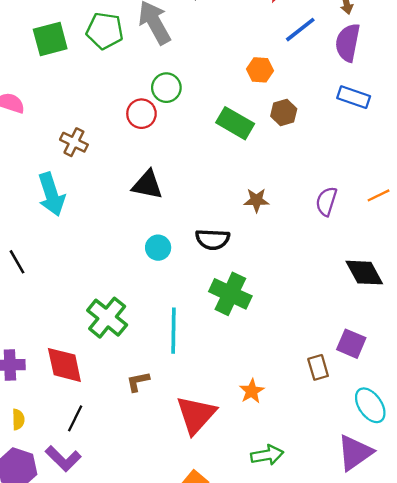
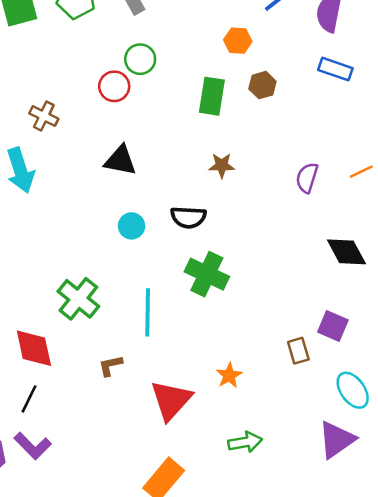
green rectangle: (235, 123) -> (212, 96), turned 69
brown star: (256, 200) -> (222, 165), moved
black line: (75, 418) -> (29, 399), moved

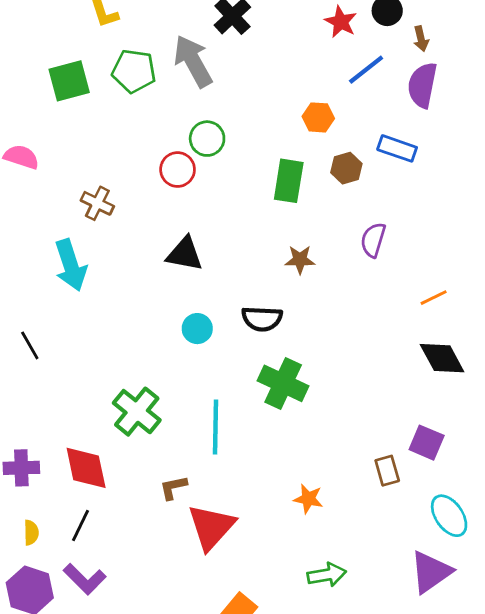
blue rectangle: (335, 69) -> (397, 148), moved
orange line: (361, 172) -> (434, 298), moved
purple semicircle: (307, 178) -> (373, 240), moved
orange star: (229, 375) -> (308, 499), turned -30
red triangle: (171, 400) -> (211, 527), moved

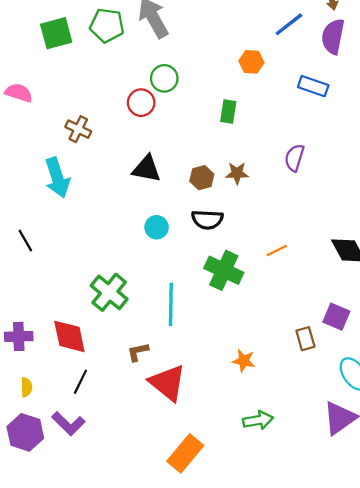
brown hexagon: (346, 168) -> (202, 178), moved
green rectangle: (289, 181) -> (228, 111), size x0.7
orange line: (434, 298) -> (277, 250), moved
black line: (80, 526) -> (80, 382), moved
red triangle: (211, 527) -> (168, 383), turned -33

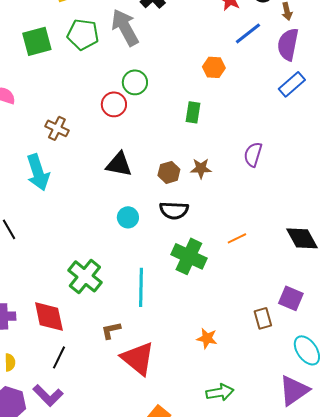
blue rectangle: (313, 86) -> (292, 84), moved, turned -60

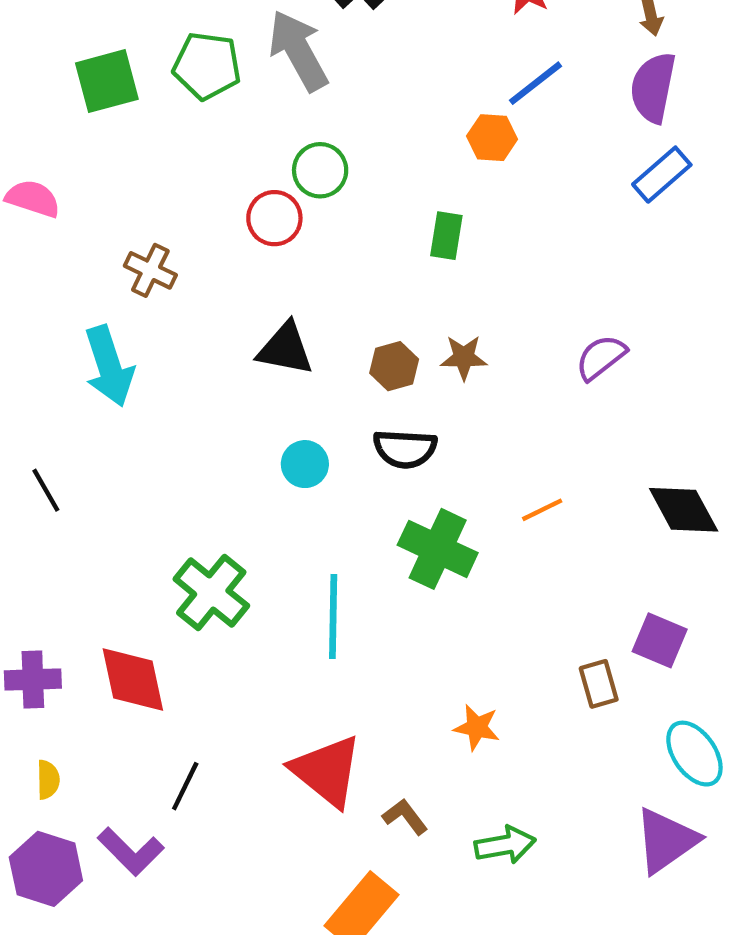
blue line: (248, 33) -> (536, 83), moved
purple semicircle: (253, 154) -> (601, 357), moved, turned 35
brown L-shape: (111, 330) -> (405, 817), moved, turned 65
black line: (59, 357) -> (185, 786), moved

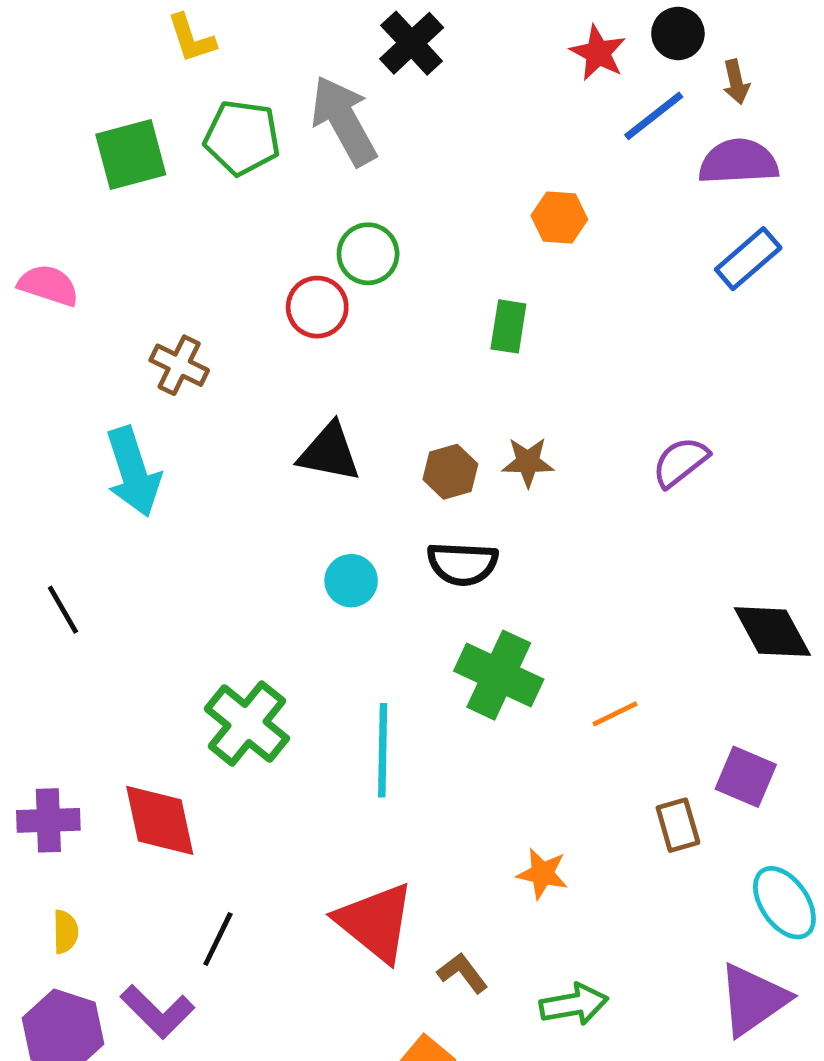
blue line: (536, 83) -> (654, 116), moved
purple semicircle: (653, 88) -> (738, 162), turned 76
orange line: (542, 510) -> (615, 714), moved

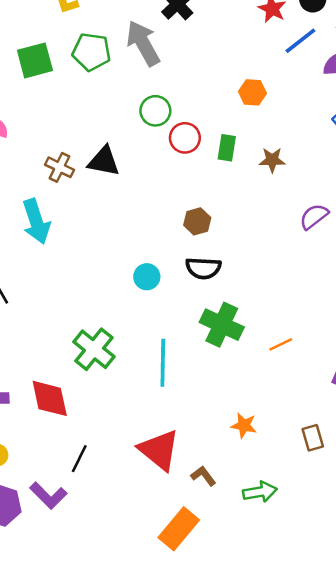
red circle: (317, 307) -> (185, 138), moved
black triangle: (329, 452) -> (104, 161), moved
brown star: (528, 462) -> (272, 160), moved
brown rectangle: (678, 825) -> (313, 438), moved

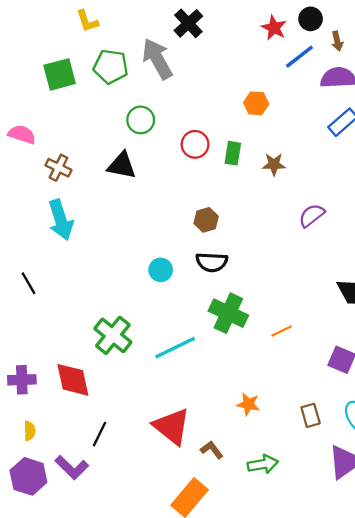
green circle: (155, 111) -> (141, 120), moved
brown cross: (60, 167) -> (58, 168), moved
cyan line: (163, 363) -> (175, 348), turned 63

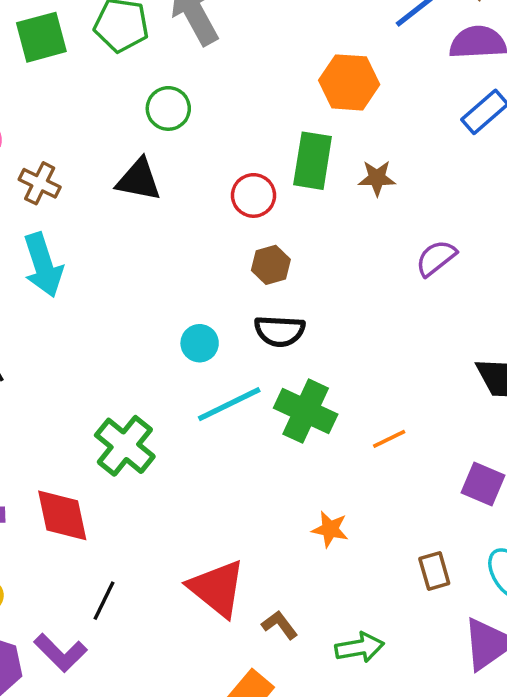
orange hexagon: (256, 103) -> (349, 82), size x1.5
red circle: (195, 144) -> (254, 195), moved
green rectangle: (233, 153) -> (313, 161), size x1.5
cyan line: (175, 348) -> (229, 404), moved
orange star: (248, 404) -> (330, 529), moved

